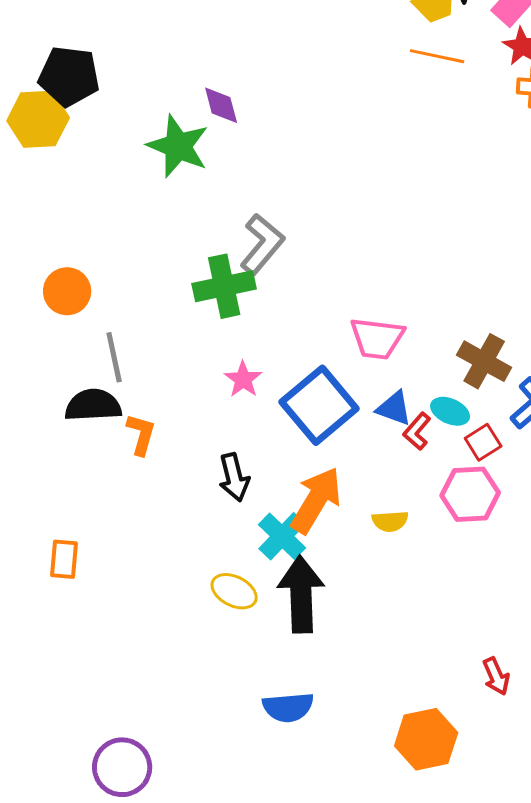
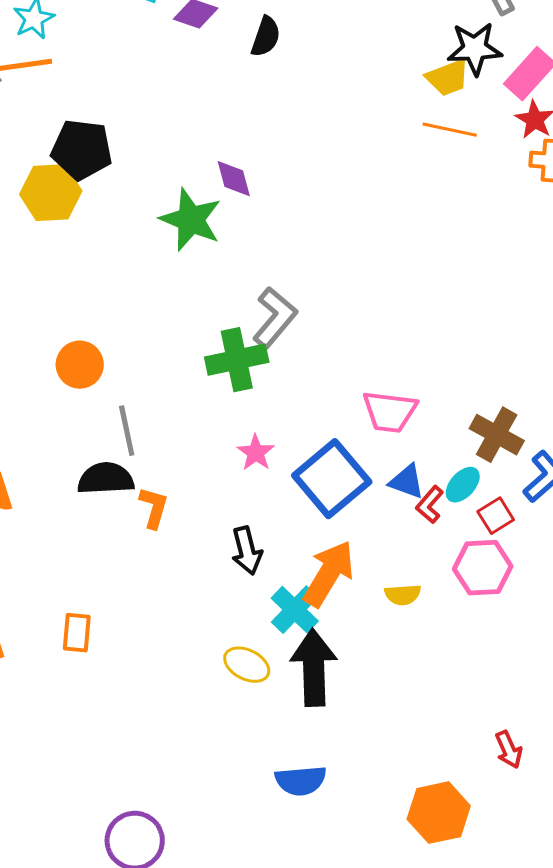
cyan ellipse: (450, 411) -> (463, 485), turned -72

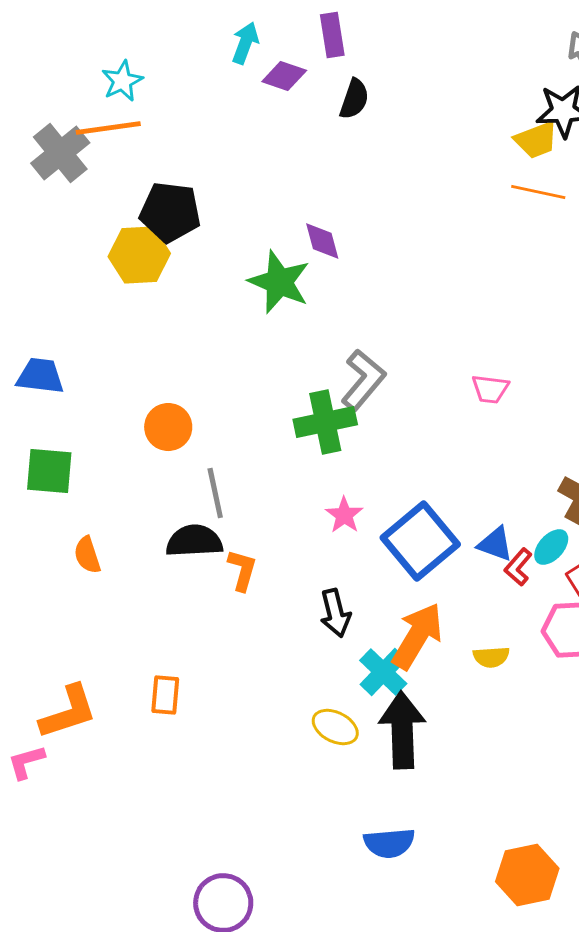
pink trapezoid: (390, 412) -> (490, 389), moved, size x0.7

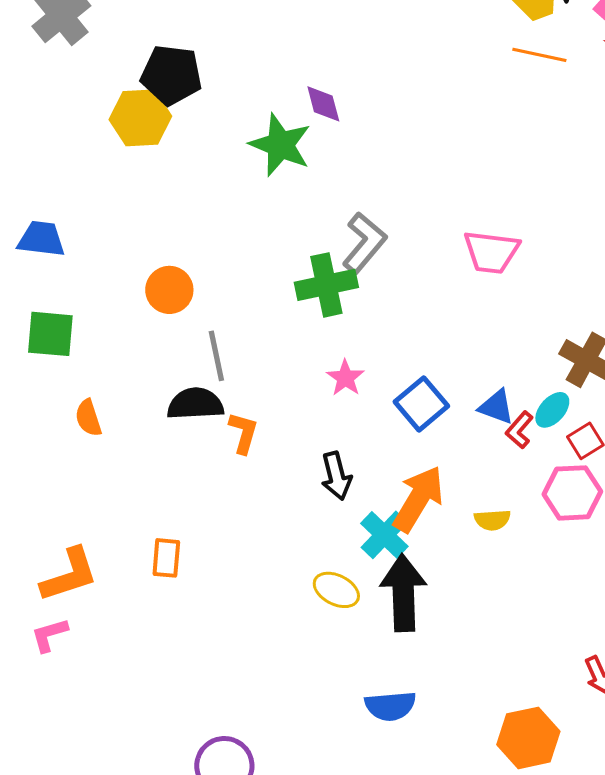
pink trapezoid: (490, 389) -> (491, 252), size x1.5
blue square: (420, 541) -> (421, 404), size x0.7
pink L-shape: (26, 762) -> (49, 635), moved

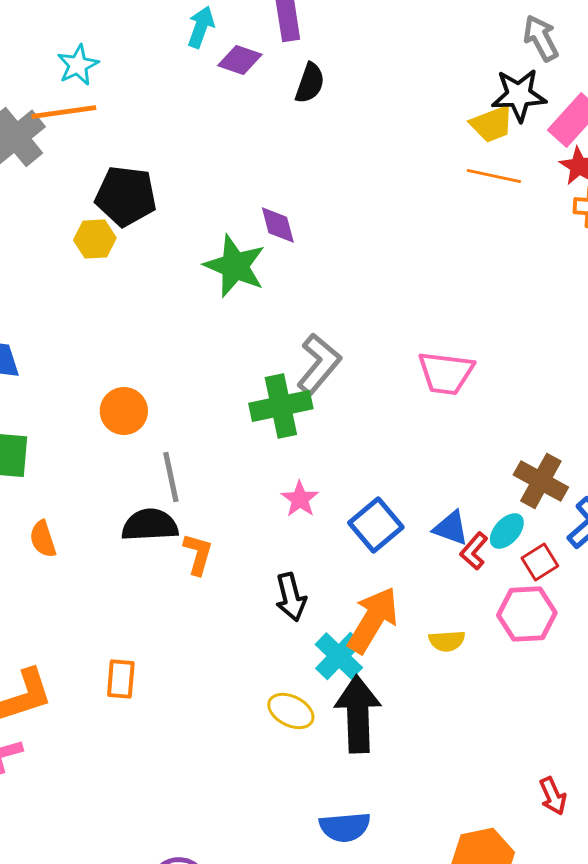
yellow hexagon: (140, 118) -> (95, 239), size x0.7

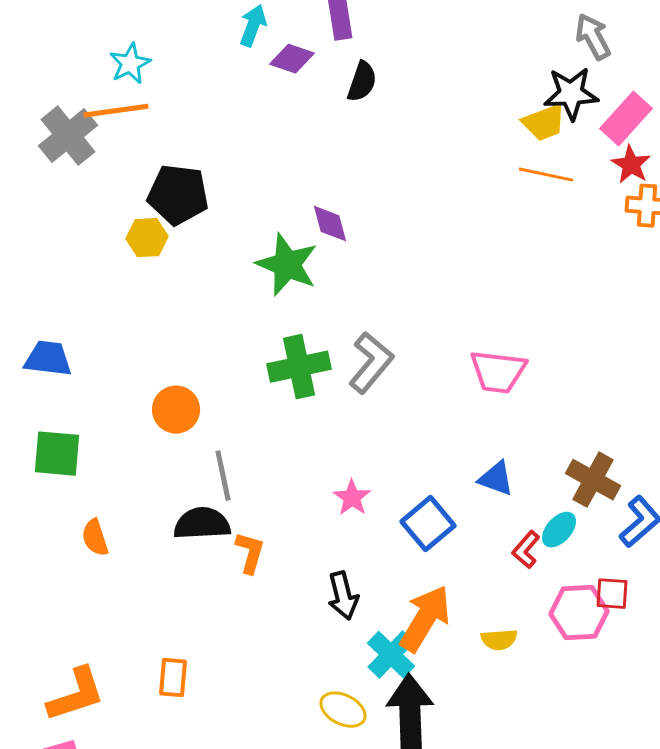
green cross: (281, 406) -> (299, 367), moved
blue triangle: (451, 528) -> (496, 479), moved
red square: (540, 562) -> (612, 594), moved, turned 36

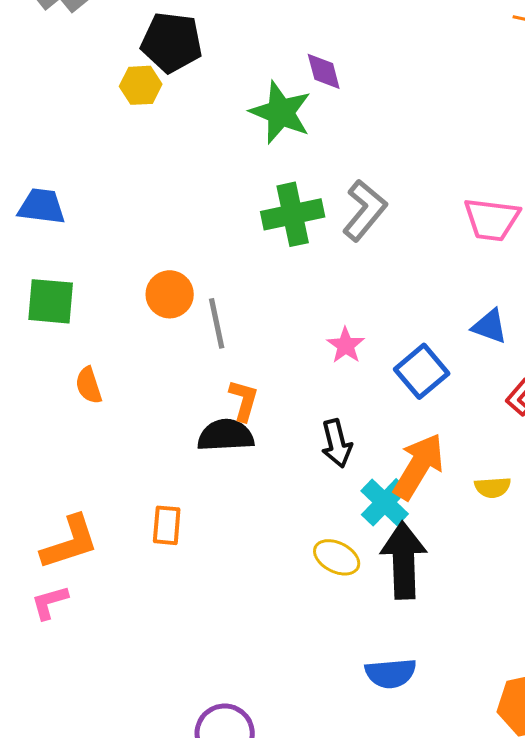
orange circle: (176, 410) -> (170, 294), moved
black semicircle: (202, 524) -> (226, 435), moved

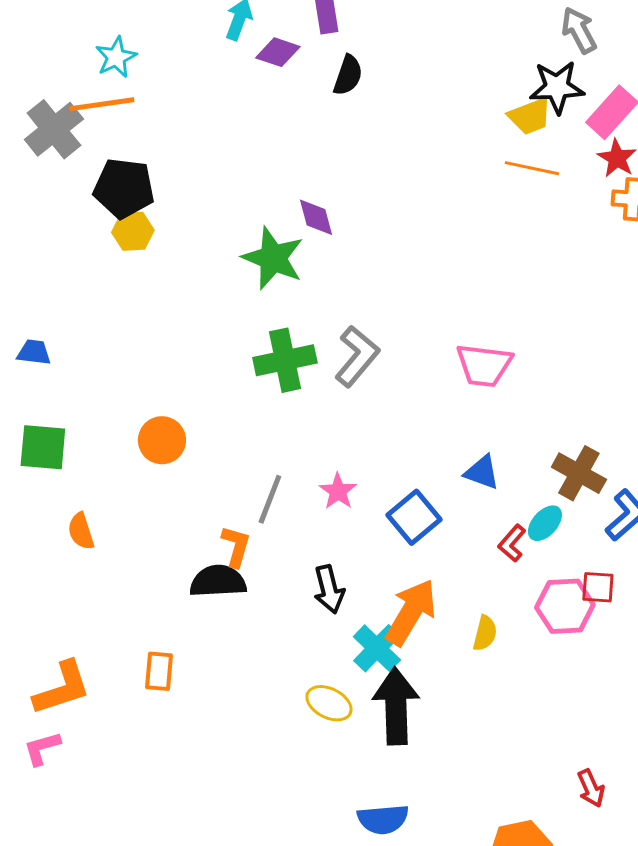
black pentagon: (172, 42) -> (124, 188), moved
blue trapezoid: (42, 206) -> (34, 352), size x0.7
gray line: (217, 323) -> (270, 499), moved, turned 33
yellow semicircle: (493, 487) -> (485, 633), turned -72

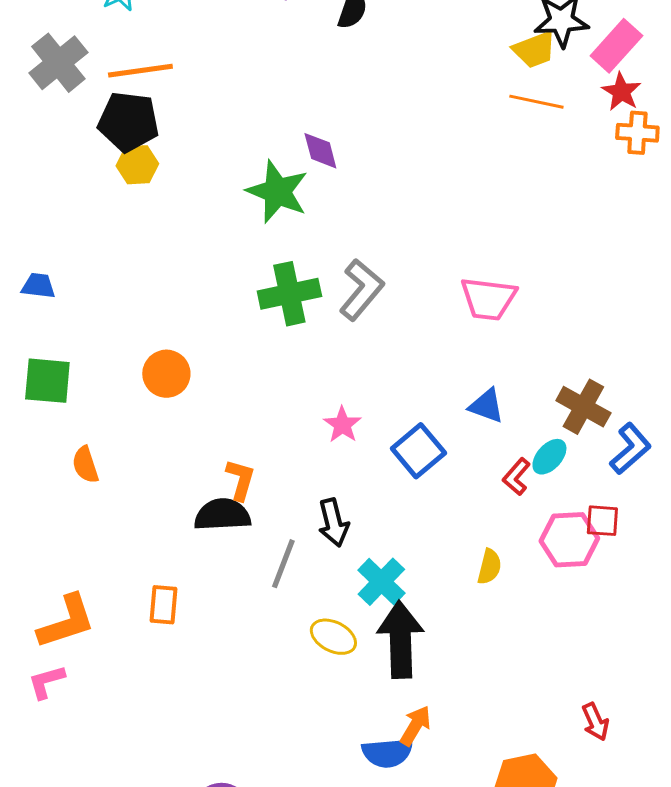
orange line: (102, 104) -> (140, 71), moved
gray line: (270, 499) -> (283, 564), moved
orange arrow: (411, 612) -> (415, 726), moved, size x0.6

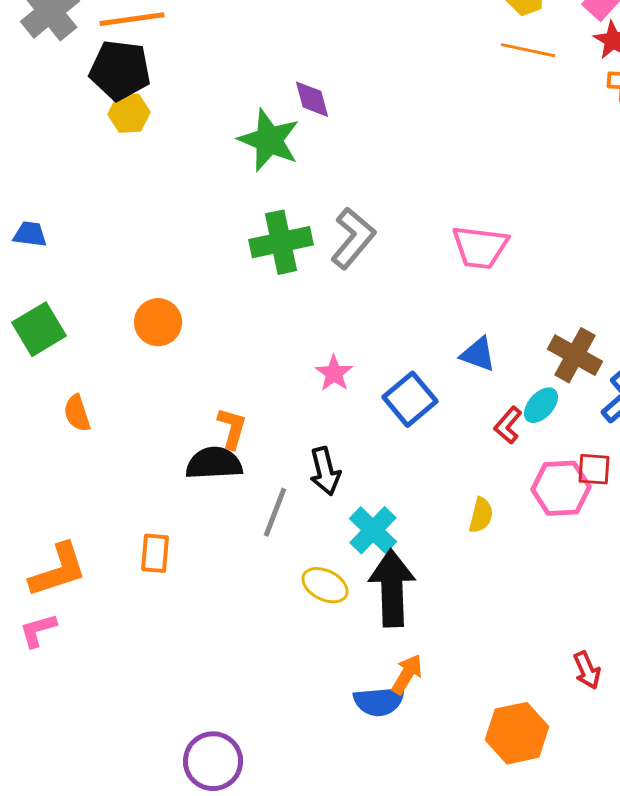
green square: (47, 381) -> (39, 329), turned -36

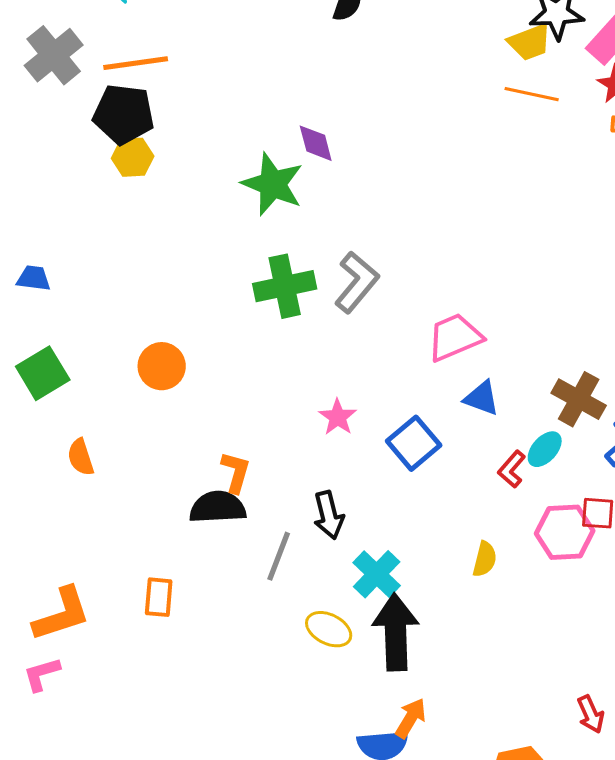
pink trapezoid: (480, 247) -> (455, 337), moved, turned 150

